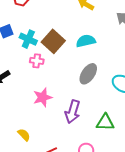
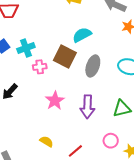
cyan cross: (28, 39) -> (26, 48), turned -30
brown square: (53, 41) -> (65, 56), moved

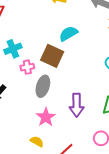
gray ellipse: (93, 66) -> (43, 86), moved
pink star: (55, 101) -> (46, 117), moved

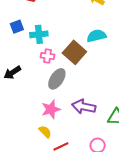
purple arrow: (77, 105) -> (84, 107), turned 85
yellow semicircle: (37, 141) -> (45, 132), moved

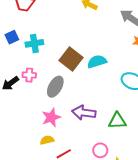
cyan semicircle: (96, 36) -> (97, 62), moved
pink cross: (47, 56) -> (29, 75), moved
yellow semicircle: (45, 132) -> (47, 140), turned -56

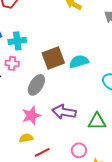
brown square: (71, 59) -> (53, 58), turned 30
pink cross: (29, 75) -> (12, 63), moved

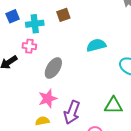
brown square: (53, 58) -> (63, 15), moved, size x0.6
purple arrow: (64, 112) -> (72, 112), moved, turned -80

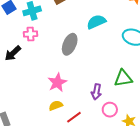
gray ellipse: (53, 68) -> (70, 44), moved
purple arrow: (72, 112) -> (96, 92), moved, size x0.7

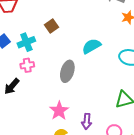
purple arrow: (96, 92) -> (87, 121), moved

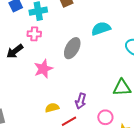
pink star: (59, 111) -> (43, 69), moved

